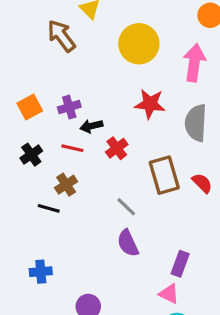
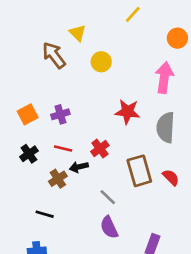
yellow circle: (139, 44) -> (101, 62), moved, size x0.6
black arrow: (91, 126) -> (79, 167), moved
black line: (49, 208) -> (45, 214), moved

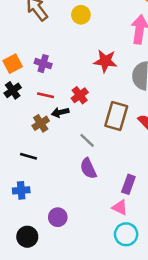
purple cross: (60, 114) -> (43, 64), turned 35
black cross: (29, 154) -> (13, 90), moved
brown rectangle: (139, 171) -> (116, 116), turned 32

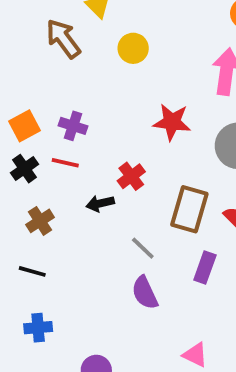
red line: (46, 95) -> (65, 163), moved
brown cross: (41, 123) -> (40, 221), moved
black line: (28, 156) -> (32, 271), moved
purple rectangle: (128, 184) -> (205, 268), moved

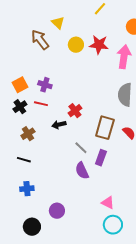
red star: (172, 122) -> (99, 45), moved
purple rectangle: (205, 268) -> (101, 158), moved

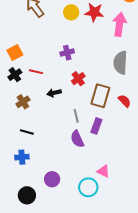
purple cross: (45, 85) -> (67, 53), moved, turned -32
red cross: (75, 111) -> (78, 79), moved
gray line: (81, 148) -> (76, 116), turned 32
black line: (24, 160) -> (27, 132), moved
cyan circle: (113, 225) -> (88, 187), moved

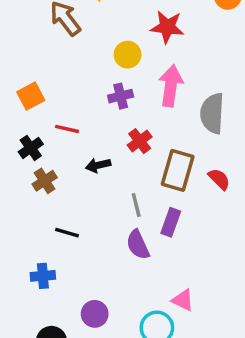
yellow circle: (71, 12) -> (128, 55), moved
pink arrow: (119, 24) -> (171, 86), moved
black cross: (15, 75) -> (31, 148), moved
black line: (27, 132) -> (67, 233), moved

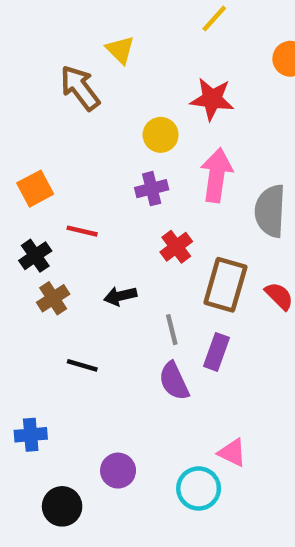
black arrow: (98, 165) -> (120, 296), moved
blue cross: (43, 276) -> (31, 435), moved

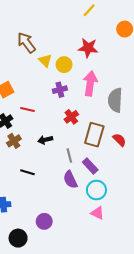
yellow triangle: (120, 50) -> (45, 60), moved
purple rectangle: (216, 352) -> (90, 166), turned -63
cyan circle: (199, 488) -> (96, 190), moved

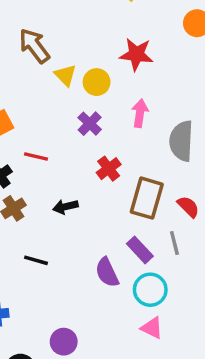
pink arrow: (90, 83) -> (140, 113), size x0.7
purple cross: (60, 90) -> (90, 124), turned -32
gray line: (69, 156) -> (174, 243), moved

